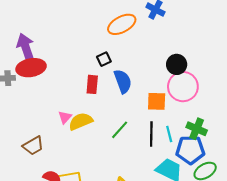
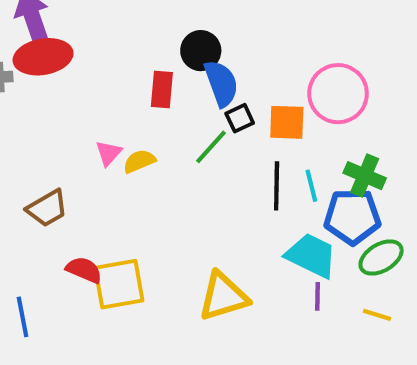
black square: (104, 59) -> (240, 118), moved
black circle: (177, 64) -> (201, 51), moved
yellow semicircle: (81, 121) -> (139, 161), size x0.7
green line: (120, 130) -> (211, 147), moved

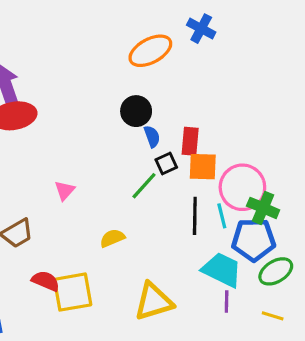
blue semicircle: (221, 83) -> (152, 136), size x0.6
red rectangle: (162, 90) -> (190, 141), moved
pink circle: (338, 94) -> (242, 187), moved
yellow semicircle: (139, 161) -> (112, 238), moved

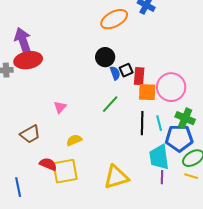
black square: (166, 163) -> (126, 70), moved
pink circle: (242, 187) -> (171, 87), moved
yellow semicircle: (112, 238) -> (74, 140), moved
cyan trapezoid: (222, 270) -> (159, 157), turned -124
yellow line: (273, 316) -> (191, 176), moved

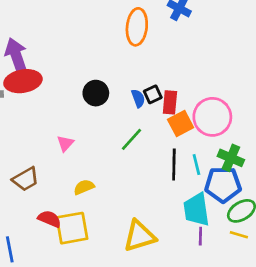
orange ellipse: (114, 19) -> (137, 27), turned -56
black circle: (105, 57) -> (96, 93), moved
orange square: (147, 92) -> (181, 124), turned -30

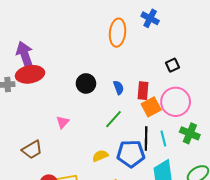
black square: (153, 94) -> (173, 65), moved
blue pentagon: (223, 184) -> (131, 154), moved
yellow semicircle: (84, 187) -> (100, 156), moved

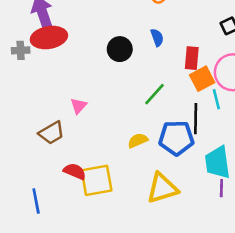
blue semicircle: (119, 88) -> (157, 38), moved
pink triangle: (63, 122) -> (79, 106), moved
cyan line: (163, 138) -> (216, 99), moved

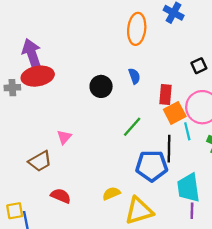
yellow semicircle: (138, 140) -> (111, 193), moved
yellow square: (97, 180) -> (15, 211), moved, size x0.6

